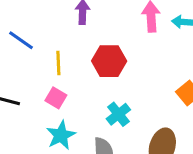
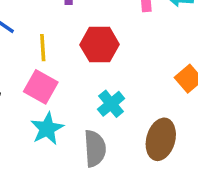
pink square: (56, 98) -> (41, 87), size x1.4

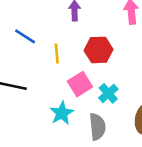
pink square: (41, 87) -> (80, 84), moved, turned 30

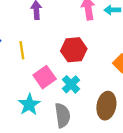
red hexagon: (99, 50) -> (74, 50), moved

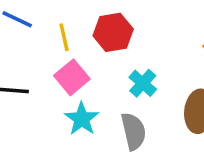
red hexagon: (74, 50) -> (113, 32), moved
pink square: (45, 77) -> (72, 77), moved

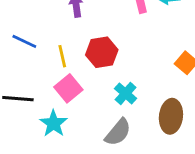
cyan star: (82, 119) -> (54, 123), moved
gray semicircle: (134, 131) -> (118, 132), turned 52

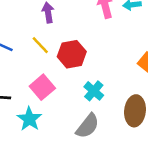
yellow line: (62, 56) -> (40, 45), moved, turned -30

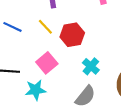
cyan star: (29, 119) -> (36, 90), turned 30

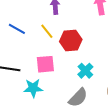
pink square: (47, 63) -> (45, 64), turned 30

